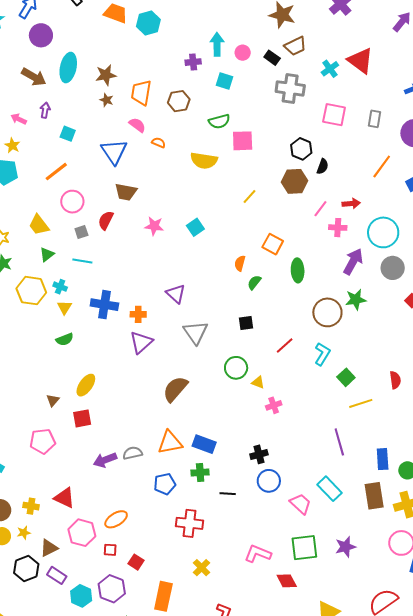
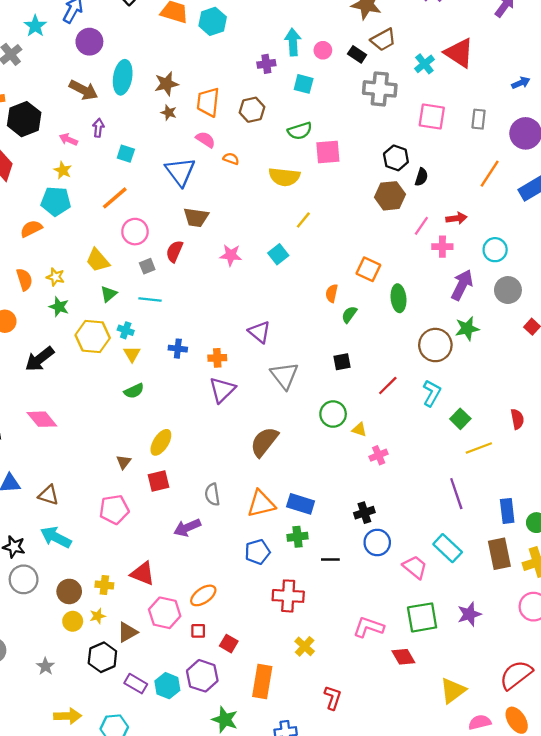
yellow line: (249, 197) -> (303, 220), moved
cyan circle: (383, 232) -> (495, 250), size x0.7
blue cross: (104, 305) -> (178, 349), size x0.6
gray semicircle: (133, 453) -> (212, 494), moved, turned -84
purple rectangle: (57, 575) -> (136, 684), moved

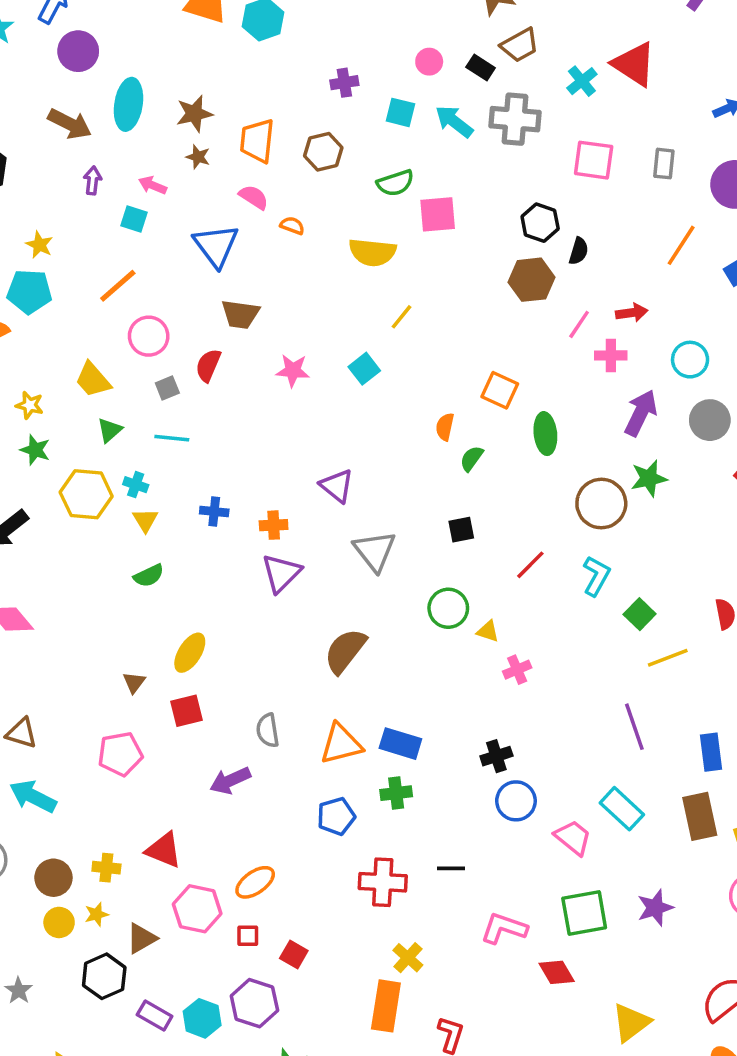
cyan arrow: (293, 42) -> (454, 121), moved, turned -48
pink arrow: (68, 139) -> (153, 185), moved
black line: (330, 560) -> (451, 868), moved
orange rectangle: (262, 682) -> (386, 1006), moved

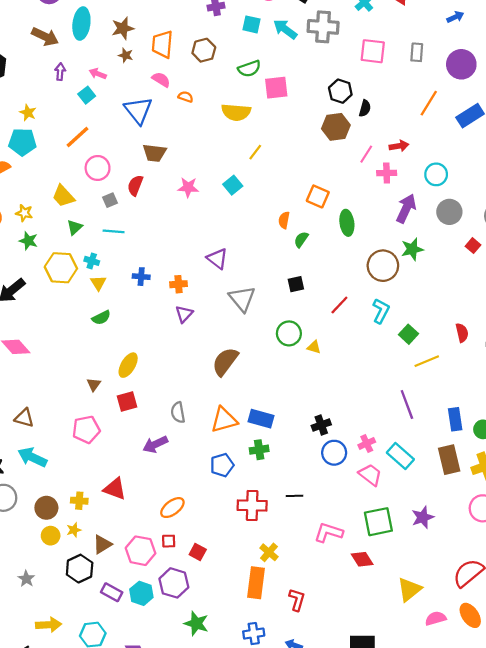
cyan square: (134, 219) -> (87, 95), turned 35
purple triangle: (281, 573) -> (184, 314), size x0.7
pink cross: (517, 670) -> (367, 443), moved
pink hexagon: (197, 909) -> (140, 551), moved

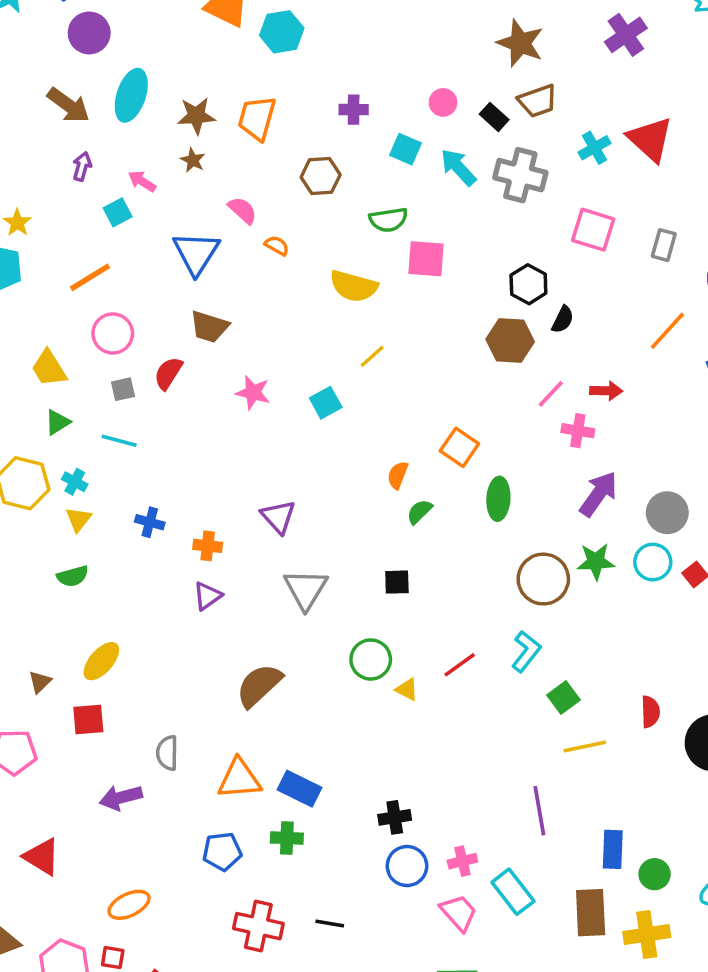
orange trapezoid: (162, 44) -> (257, 118), moved
cyan circle: (436, 174) -> (653, 562), moved
red line: (339, 305) -> (460, 665), moved

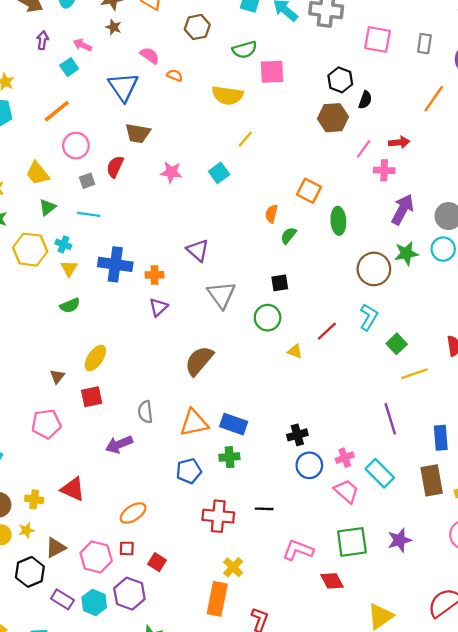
blue cross: (150, 522) -> (115, 264), size x1.8
green circle: (371, 659) -> (268, 318), moved

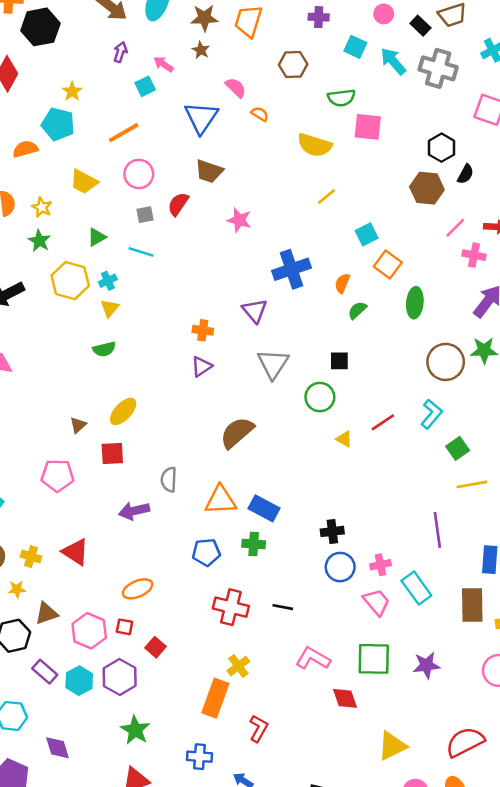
yellow trapezoid: (38, 173) -> (84, 182), moved, turned -32
cyan square: (219, 173) -> (367, 234), moved
cyan cross: (63, 244) -> (108, 281), turned 35
blue cross: (115, 264) -> (291, 269), moved, turned -36

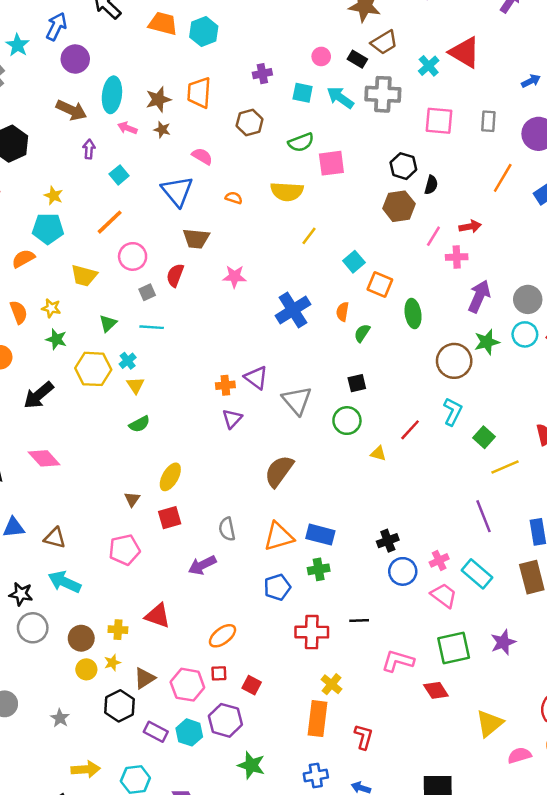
pink arrow: (164, 64) -> (127, 128), moved
orange semicircle: (260, 114) -> (234, 198), moved
purple triangle: (255, 311) -> (256, 378), moved

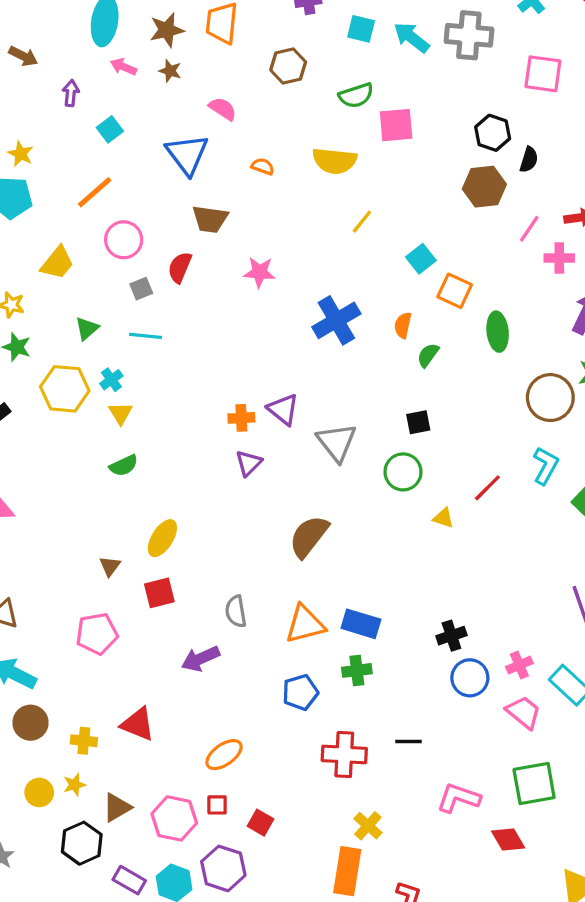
brown arrow: (71, 110) -> (23, 56), moved, size x0.7
yellow trapezoid: (84, 276) -> (57, 263), turned -68
brown circle: (81, 638) -> (31, 723), moved

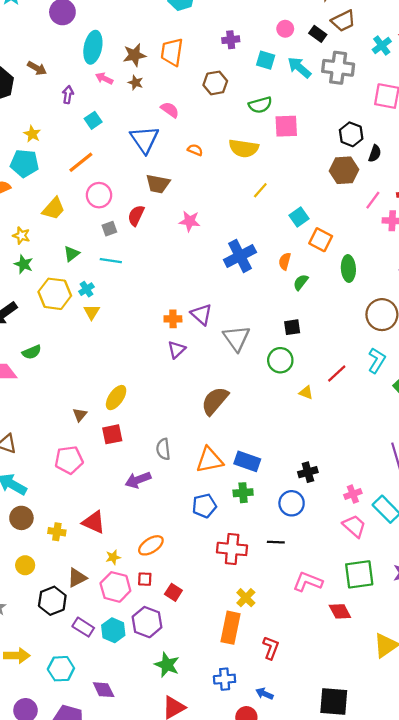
green semicircle: (124, 466) -> (32, 352), moved
blue circle: (470, 678) -> (292, 503), moved
yellow star: (74, 785) -> (113, 557), moved

